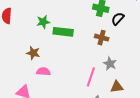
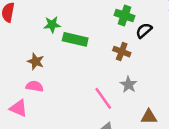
pink semicircle: (43, 72) -> (35, 86), moved
pink line: (91, 77) -> (103, 98), turned -60
brown triangle: (117, 87) -> (149, 117), moved

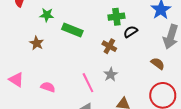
green cross: (125, 16) -> (116, 17), turned -35
green star: (52, 25) -> (47, 15), moved
pink semicircle: (35, 86) -> (48, 87), moved

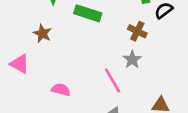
gray star: (111, 75) -> (132, 59), moved
pink triangle: (16, 80) -> (20, 64), moved

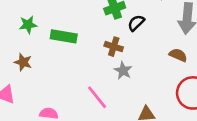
gray star: (132, 59) -> (123, 71), moved

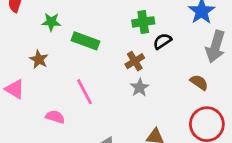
brown cross: (114, 47) -> (135, 61), turned 30
pink line: (97, 97) -> (84, 92), moved

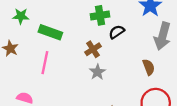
brown semicircle: (199, 82) -> (149, 67), turned 35
pink line: (84, 92) -> (45, 63), moved, turned 40

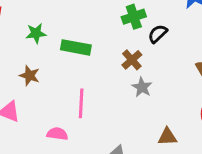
pink line: (45, 63) -> (81, 103), moved

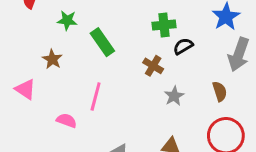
green rectangle: (76, 47) -> (102, 42), turned 32
brown cross: (132, 60) -> (153, 66), turned -30
gray star: (142, 87) -> (174, 96), moved

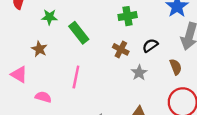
black semicircle: (183, 46) -> (150, 45), moved
pink semicircle: (67, 120) -> (43, 97), moved

